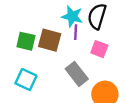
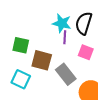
brown square: (50, 40) -> (42, 60), moved

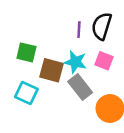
cyan star: (62, 23) -> (75, 62), moved
purple line: (65, 37) -> (79, 30), moved

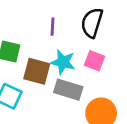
purple line: (79, 30) -> (53, 27), moved
gray rectangle: (80, 87) -> (68, 90), turned -35

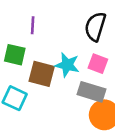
purple line: (53, 27) -> (33, 25), moved
gray rectangle: (68, 90) -> (91, 92), moved

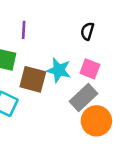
black semicircle: (95, 27) -> (87, 31), size x0.6
gray rectangle: (91, 92) -> (83, 97), turned -60

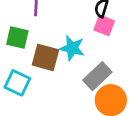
pink square: (90, 69) -> (104, 25), moved

